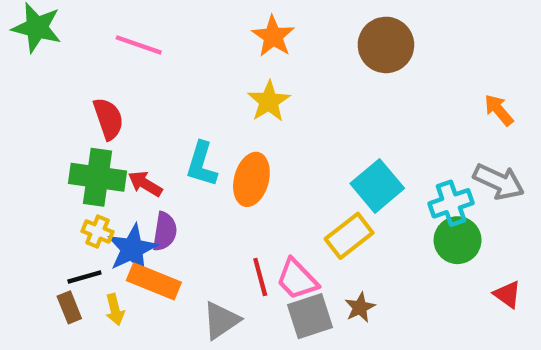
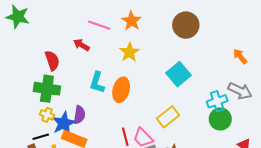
pink line: (139, 45) -> (99, 25), moved
red arrow: (145, 184) -> (81, 45), moved
cyan square: (377, 186) -> (179, 74), moved

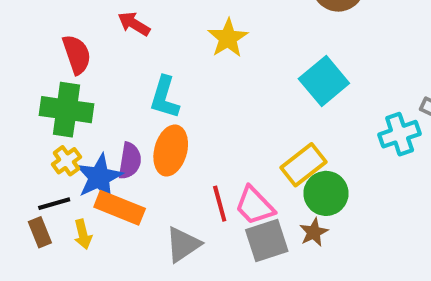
orange ellipse: (121, 90) -> (171, 150), moved
yellow cross: (47, 115) -> (66, 161), turned 32
green circle: (220, 119) -> (326, 193), moved

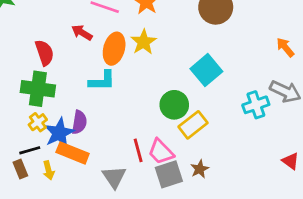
cyan L-shape: (165, 97) -> (102, 81), turned -108
orange ellipse: (171, 150) -> (114, 49), moved
green circle: (326, 193) -> (174, 105), moved
gray triangle: (183, 244) -> (114, 177), turned -30

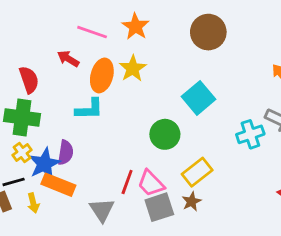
yellow rectangle: (193, 125) -> (197, 172), moved
red line: (138, 150) -> (127, 182), turned 35

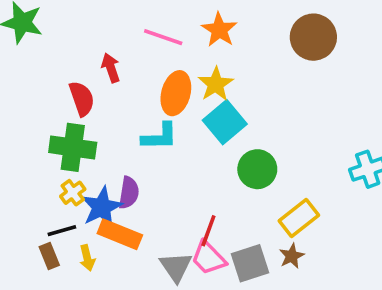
red arrow: (68, 59) -> (111, 68), moved, turned 40
cyan square: (199, 98) -> (225, 122), moved
pink trapezoid: (151, 183) -> (208, 258), moved

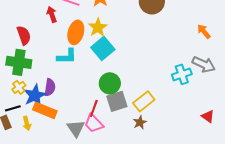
red arrow: (111, 68) -> (52, 14), moved
green circle: (257, 169) -> (110, 83), moved
gray square: (250, 263) -> (117, 101), moved

